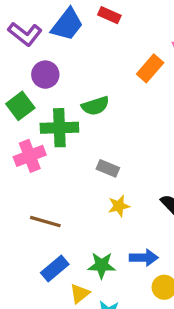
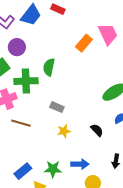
green semicircle: (95, 106) -> (49, 67), turned 120
brown line: (45, 222) -> (21, 123), moved

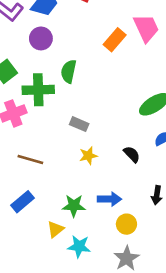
purple circle: (17, 47) -> (41, 38), moved
brown line: (21, 123) -> (30, 160), moved
blue rectangle: (23, 171) -> (22, 202), moved

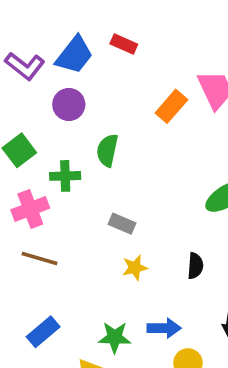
green cross: (38, 90) -> (65, 176), size x0.7
black semicircle: (132, 154) -> (195, 266), turned 48
brown line: (30, 160) -> (39, 258), moved

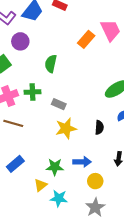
purple circle: (69, 104) -> (20, 41), moved
green cross: (65, 176) -> (32, 92), moved
yellow star: (135, 268) -> (66, 128), size x1.5

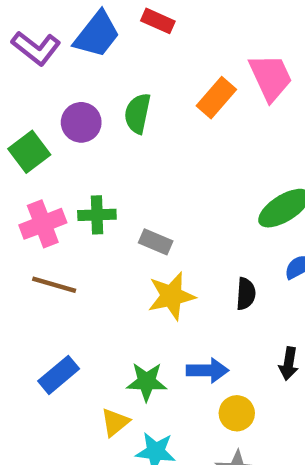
purple circle: (20, 41) -> (81, 122), moved
green semicircle: (51, 64) -> (138, 113), moved

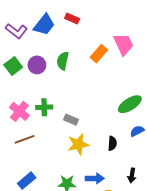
green square: (29, 152) -> (13, 66), moved
pink cross: (43, 224) -> (19, 111), turned -30
brown line: (54, 285) -> (25, 139), turned -36

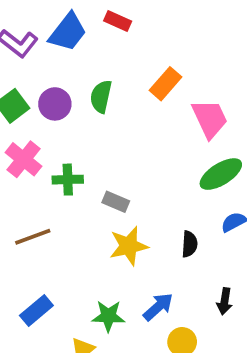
pink trapezoid: (124, 44) -> (210, 119), moved
pink cross: (19, 111) -> (24, 159), moved
blue arrow: (95, 178) -> (158, 307), turned -42

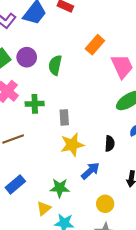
green semicircle: (101, 97) -> (55, 65), moved
gray rectangle: (116, 202) -> (64, 117), turned 63
blue arrow: (158, 307) -> (90, 171), moved

